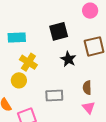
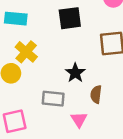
black star: (68, 59) -> (75, 73), moved
pink triangle: (89, 108) -> (79, 120), moved

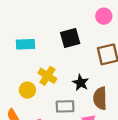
yellow cross: (26, 52) -> (47, 76), moved
brown semicircle: (96, 94) -> (100, 98), size x1.5

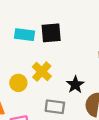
black square: (70, 38) -> (51, 33), moved

